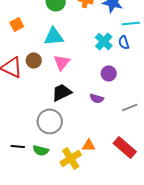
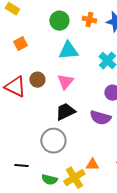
cyan triangle: (54, 36) -> (68, 51), moved
purple semicircle: (97, 98) -> (100, 118), size x1.5
green semicircle: (41, 150) -> (49, 180), moved

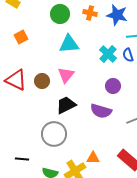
brown circle: (37, 80) -> (42, 81), moved

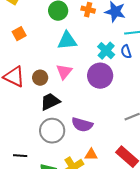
purple circle: (113, 86) -> (100, 76), moved, size x1.6
black trapezoid: (66, 105) -> (50, 102), moved
purple semicircle: (101, 111) -> (82, 125), moved

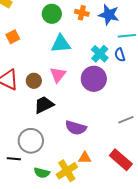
gray circle: (52, 131) -> (31, 141), moved

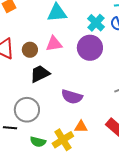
pink triangle: (58, 75) -> (54, 44), turned 42

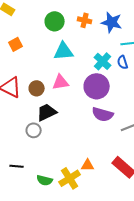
purple semicircle: (72, 97) -> (103, 114), moved
gray circle: (27, 110) -> (34, 130), moved, size x0.6

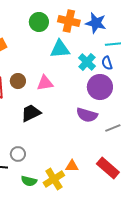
orange cross: (85, 20) -> (69, 21), size x1.5
cyan triangle: (64, 51) -> (60, 49), moved
purple circle: (97, 86) -> (100, 87), moved
brown circle: (37, 88) -> (18, 81), moved
gray circle: (34, 130) -> (18, 154), moved

